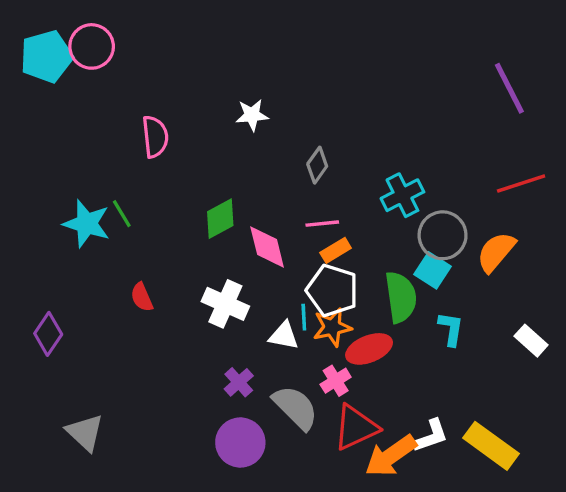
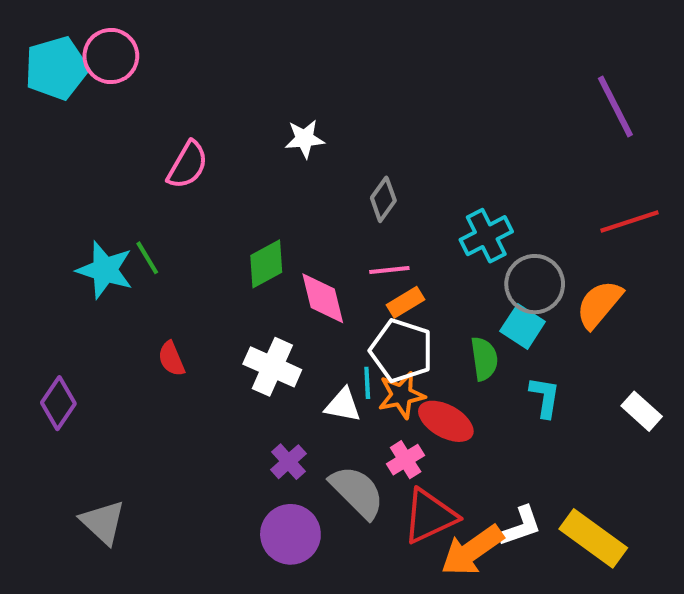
pink semicircle: (155, 137) -> (188, 165), turned 36
green semicircle: (401, 297) -> (484, 359), size x0.7
red ellipse: (369, 349) -> (446, 421), turned 51

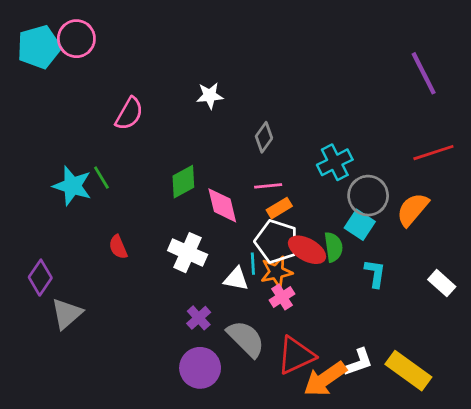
red ellipse: (446, 421) -> (307, 250), moved
pink cross: (406, 460) -> (282, 297), moved
gray triangle: (103, 522) -> (67, 314), moved, turned 36

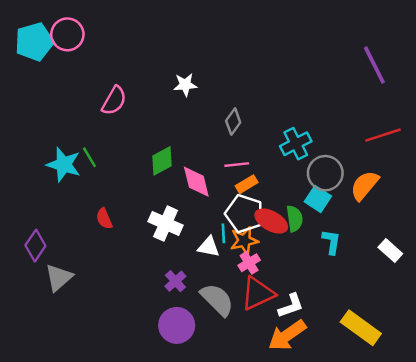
red triangle: (296, 355) -> (258, 293), moved
white L-shape: (358, 362) -> (291, 306), moved

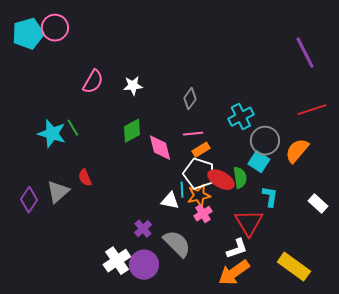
white star: (185, 85) -> (133, 86), moved
white cross: (166, 223) -> (117, 261), moved, turned 32
gray triangle: (59, 278) -> (58, 192), moved
red triangle: (258, 293) -> (249, 223), moved, turned -36

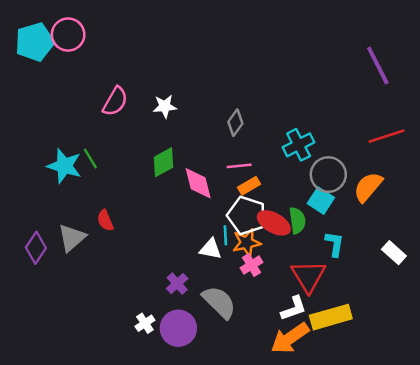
white cross: (117, 261) -> (145, 323), size x0.6
yellow rectangle: (294, 267) -> (331, 317), moved, turned -52

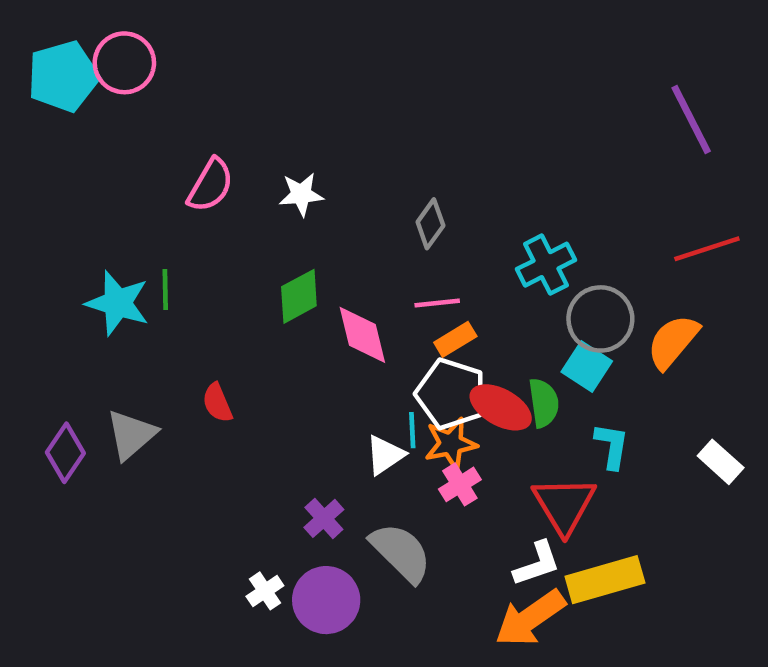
green line: (90, 158) -> (165, 290), turned 30
red semicircle: (105, 220) -> (217, 403), moved
white triangle: (211, 249) -> (385, 455), turned -45

